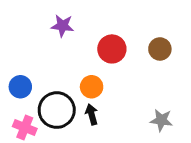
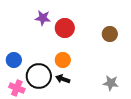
red circle: (112, 49) -> (65, 28), moved
black arrow: (92, 114) -> (63, 79), turned -56

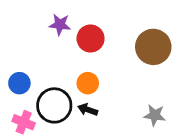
brown circle: (110, 34) -> (153, 47), size x1.6

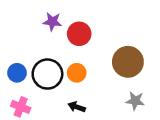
brown circle: (153, 47) -> (128, 62), moved
black circle: (54, 105) -> (47, 74), moved
black arrow: (88, 110) -> (77, 107), moved

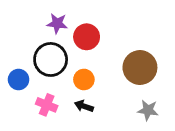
black circle: (47, 74) -> (51, 59), moved
pink cross: (21, 107) -> (47, 105), moved
black arrow: (77, 107) -> (84, 106), moved

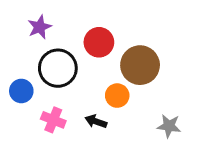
purple star: (57, 23) -> (40, 27), moved, turned -30
brown circle: (140, 68) -> (140, 65), moved
orange circle: (84, 80) -> (117, 96), moved

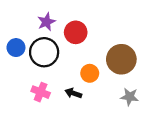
purple star: (40, 27) -> (46, 22), moved
brown circle: (140, 65) -> (121, 59), moved
blue circle: (21, 91) -> (16, 48), moved

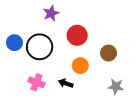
purple star: (46, 22) -> (51, 13), moved
red circle: (76, 32) -> (77, 35), moved
brown circle: (121, 59) -> (109, 53), size x0.6

